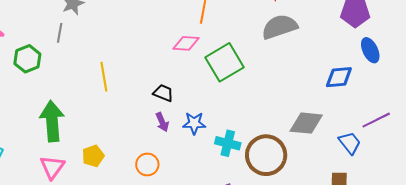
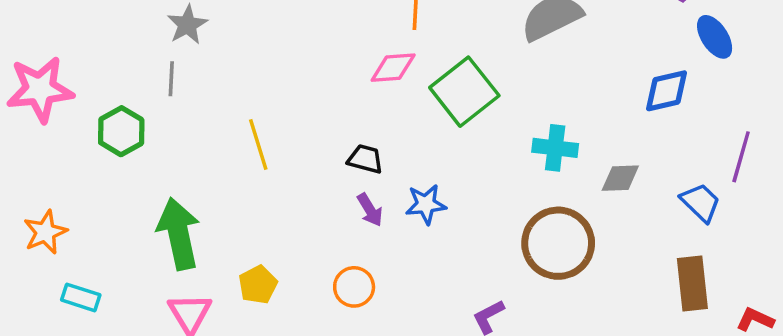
purple line: (376, 120) -> (741, 157), turned -40
gray diamond: (306, 123) -> (620, 178), size x0.7
cyan cross: (228, 143) -> (555, 148), moved

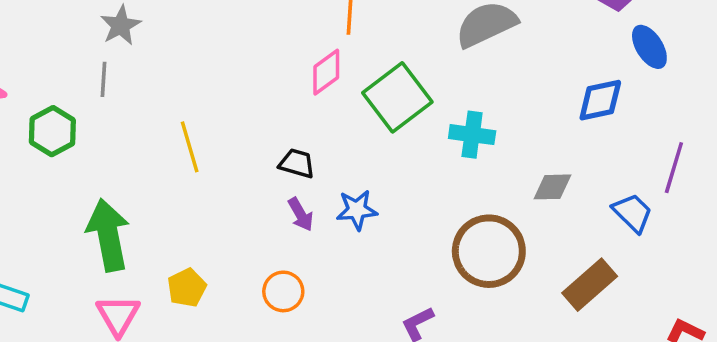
pink diamond: (393, 68) -> (326, 72), turned -33
cyan cross: (555, 148) -> (472, 135), moved
brown rectangle: (692, 284) -> (590, 285), moved, turned 54

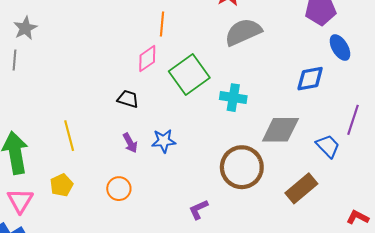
yellow line: (190, 147) -> (69, 136), moved
black trapezoid: (297, 163) -> (128, 99), moved
gray diamond: (552, 187) -> (280, 130), size x1.6

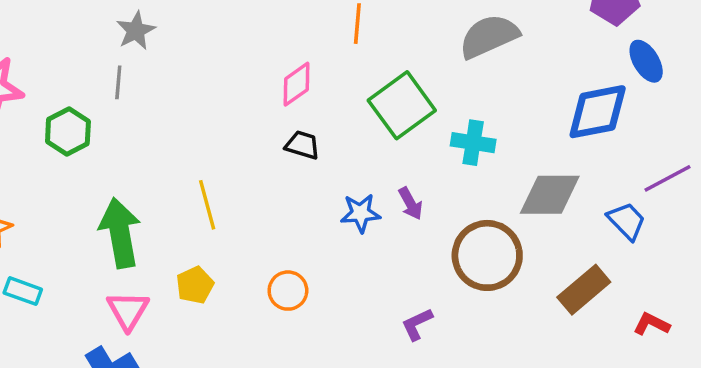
pink diamond: (147, 59) -> (296, 84), moved
blue diamond: (310, 79) -> (598, 112), size x1.4
purple line: (353, 120) -> (668, 178), turned 44
purple arrow: (130, 143) -> (411, 203), moved
red L-shape: (358, 217) -> (651, 324), moved

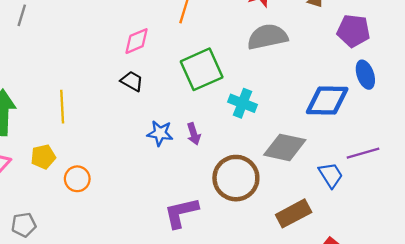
orange circle: (288, 291) -> (77, 179), moved
purple L-shape: (417, 324) -> (181, 213), size x1.6

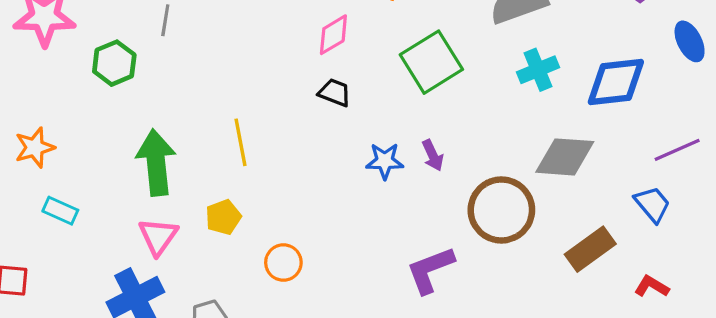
blue ellipse: (365, 75) -> (690, 41), moved
cyan cross: (242, 103) -> (538, 70), moved, turned -36
blue trapezoid: (331, 175) -> (652, 204), moved
orange circle: (77, 179) -> (283, 263), moved

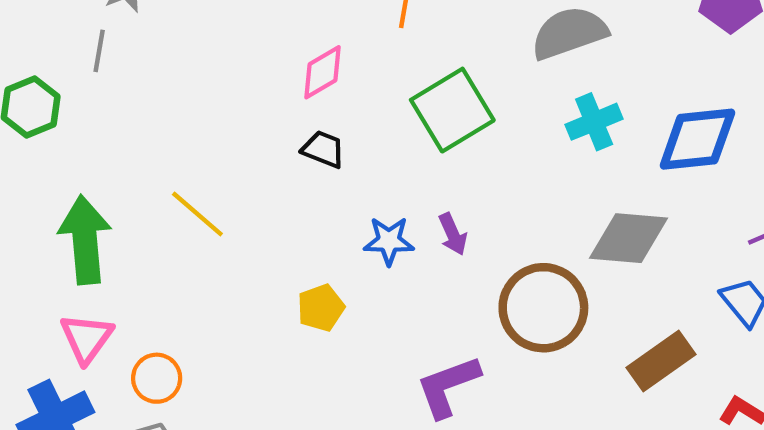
yellow line: (240, 142) -> (197, 214), turned -39
yellow pentagon: (223, 217) -> (321, 308), moved
orange circle: (283, 263) -> (157, 378), moved

